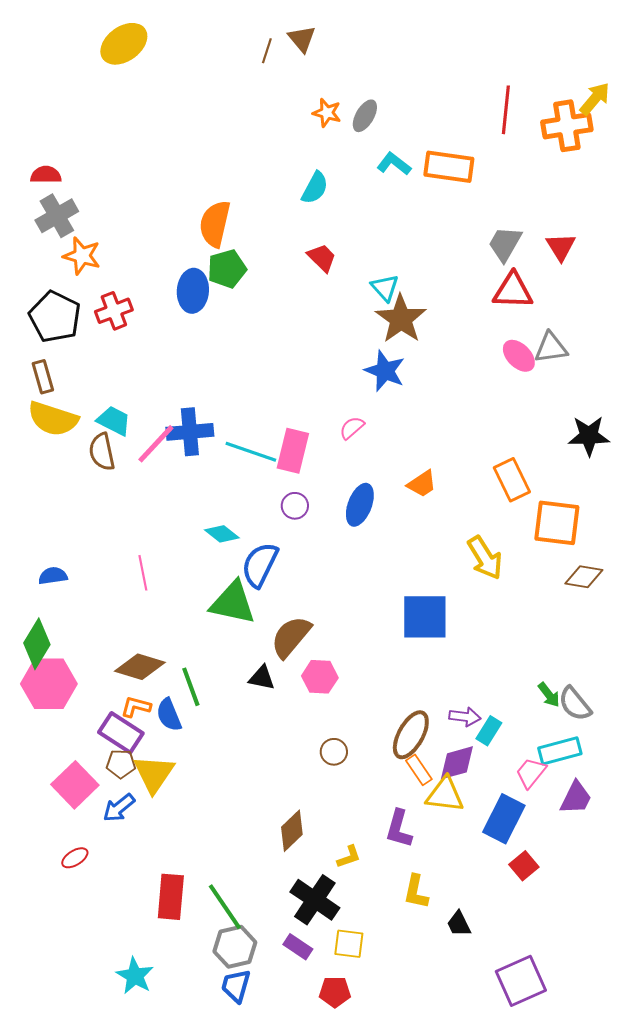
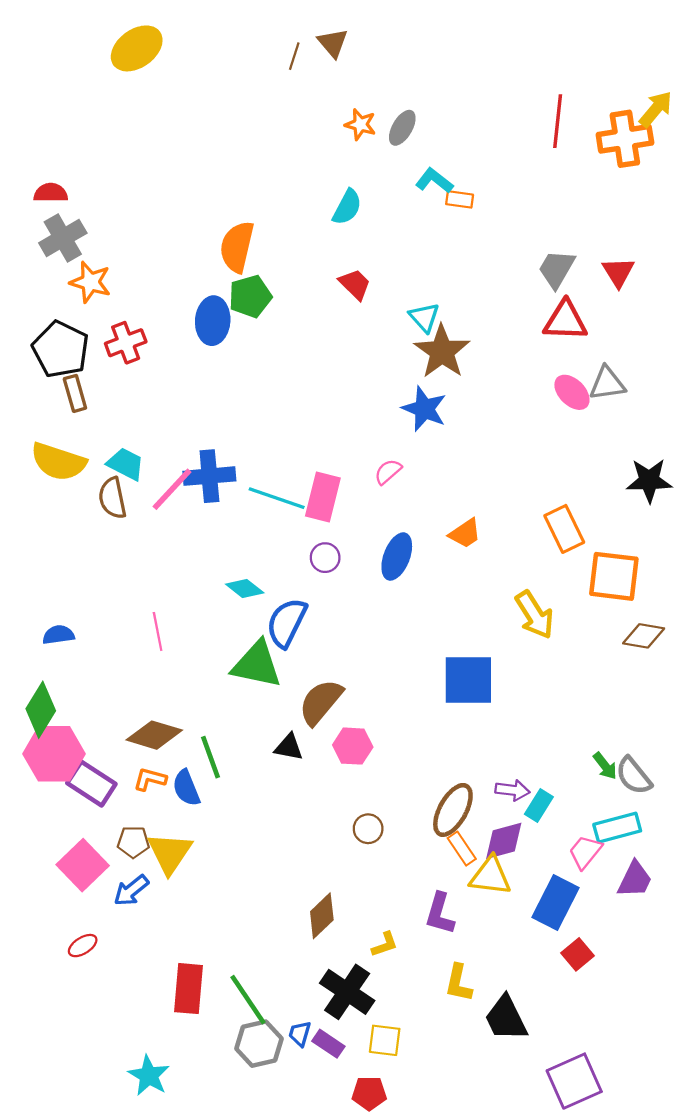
orange rectangle: (449, 167) -> (460, 199), moved, size x0.5
brown rectangle: (43, 377) -> (75, 393), moved
purple rectangle: (121, 733) -> (91, 784), moved
black trapezoid: (459, 924) -> (506, 1018), size x1.6
blue trapezoid: (236, 986) -> (300, 1034), moved, size x0.7

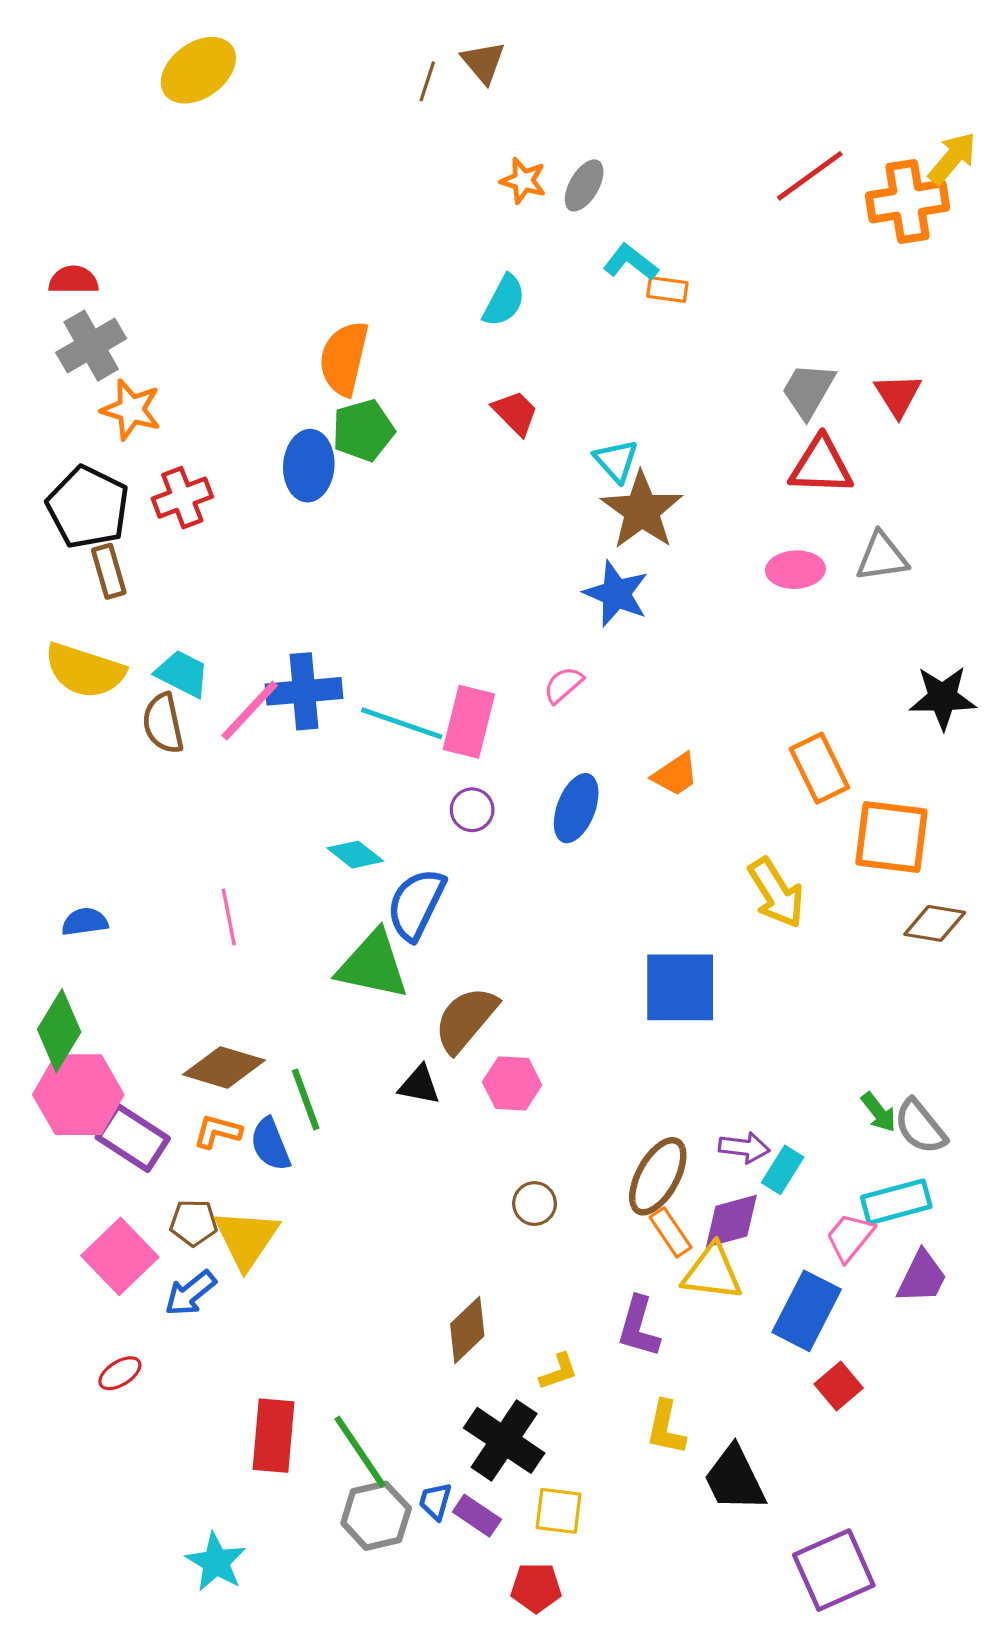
red line: (558, 121) -> (810, 176), turned 48
pink ellipse: (572, 392) -> (795, 570), moved, turned -48

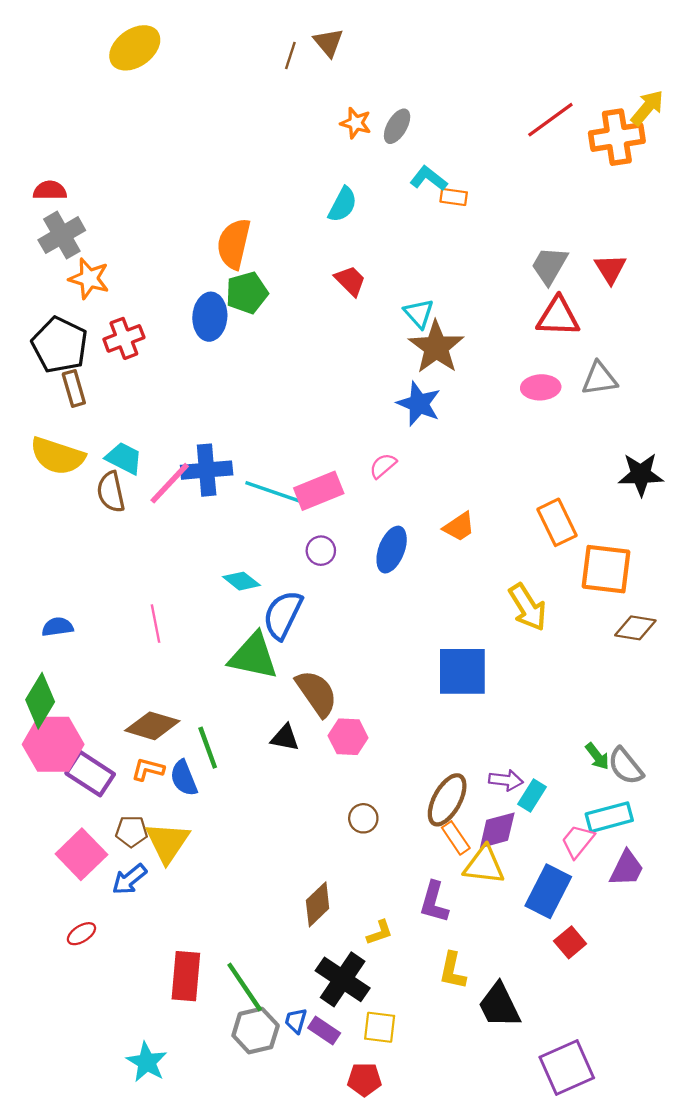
pink rectangle: (469, 722) -> (319, 491), turned 54
brown semicircle: (466, 1019) -> (317, 693), turned 105

